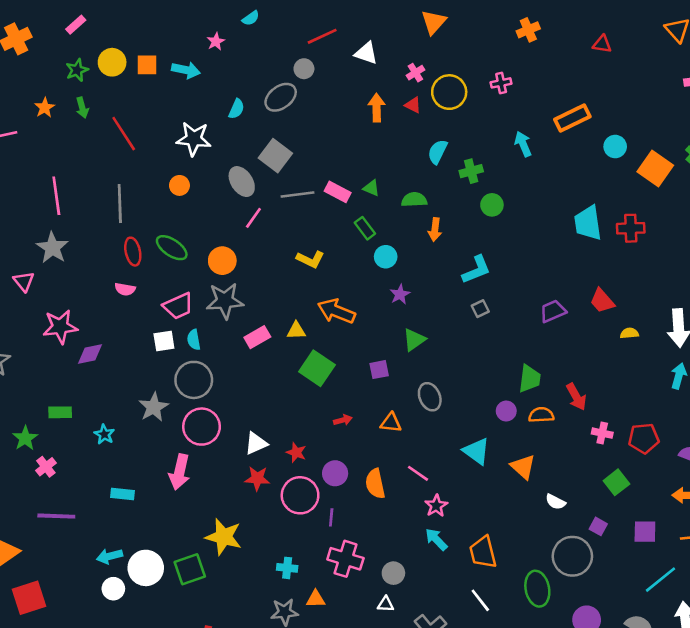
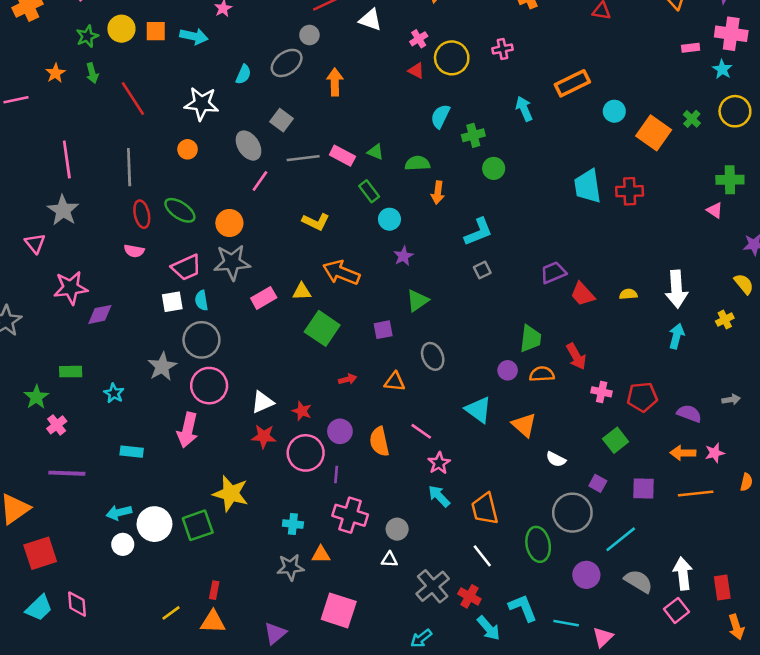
orange arrow: (377, 108) -> (335, 82), moved
gray square: (275, 156) -> (282, 120), size x0.7
red trapezoid: (602, 301) -> (583, 294), moved
cyan line: (661, 580) -> (621, 539), moved

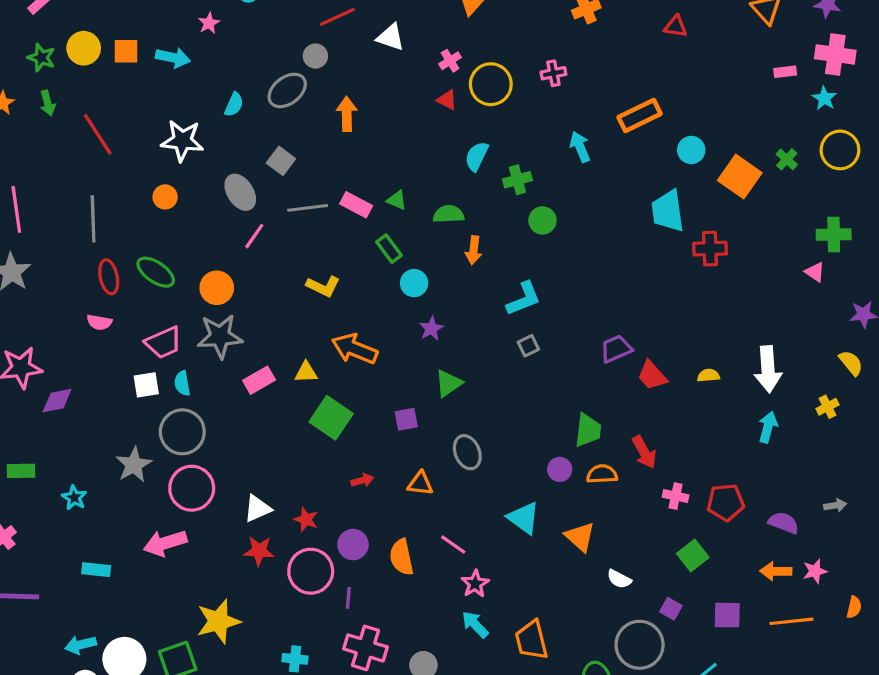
green star: (87, 36) -> (41, 58), turned -30
cyan trapezoid: (588, 186) -> (668, 211), moved
pink arrow: (188, 430) -> (165, 543), turned 60
yellow star: (231, 494) -> (218, 621), turned -30

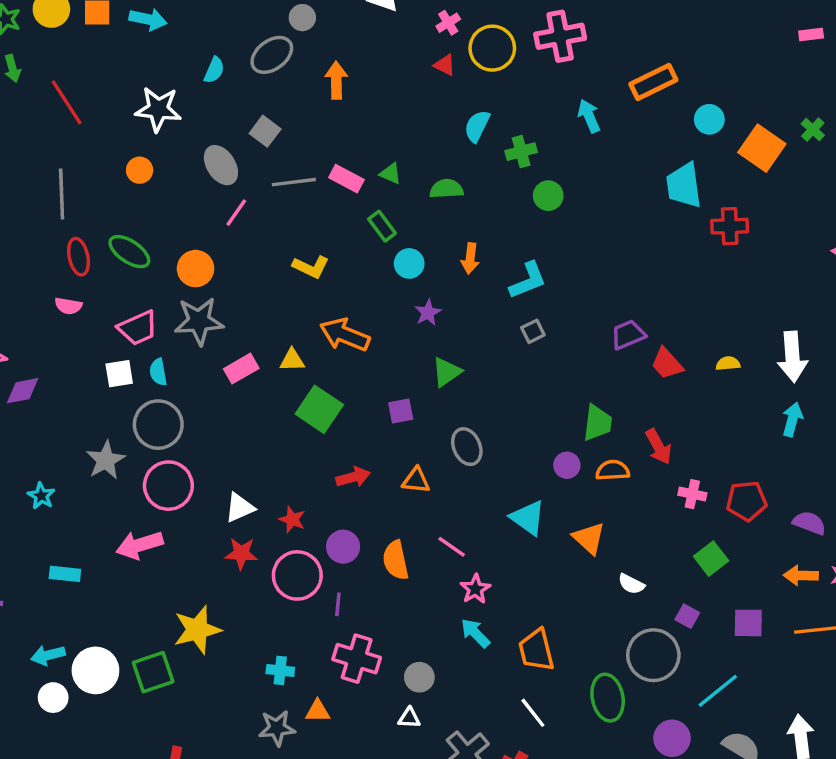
pink cross: (553, 73) -> (560, 36), size x1.8
orange arrow: (474, 250) -> (470, 258), moved
red arrow: (362, 480) -> (353, 477), size x1.4

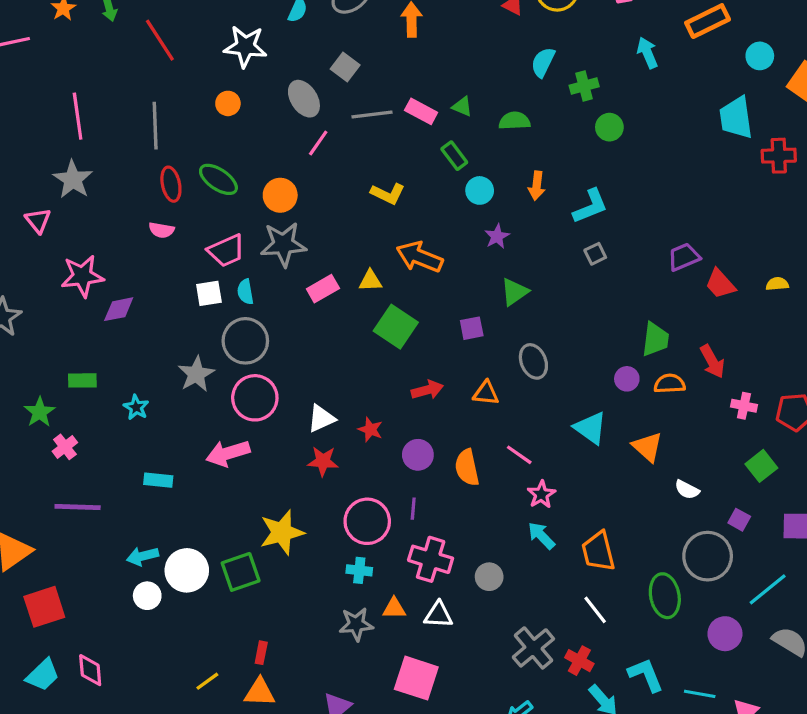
pink circle: (297, 575) -> (367, 521), moved
white triangle: (409, 718) -> (438, 615), moved, size x1.4

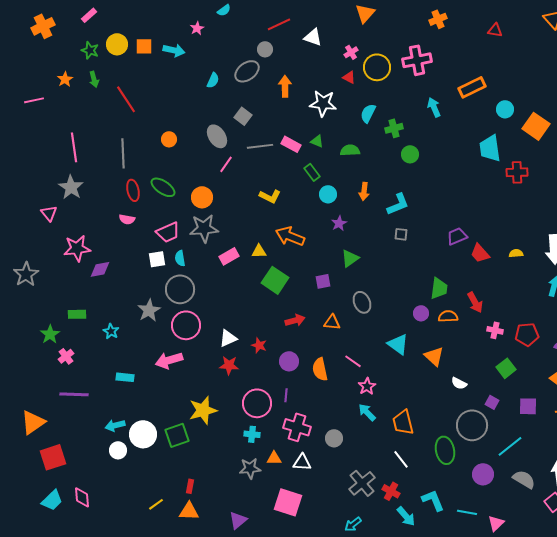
white star: (245, 46) -> (323, 103), moved
gray square: (595, 254) -> (401, 234), turned 32

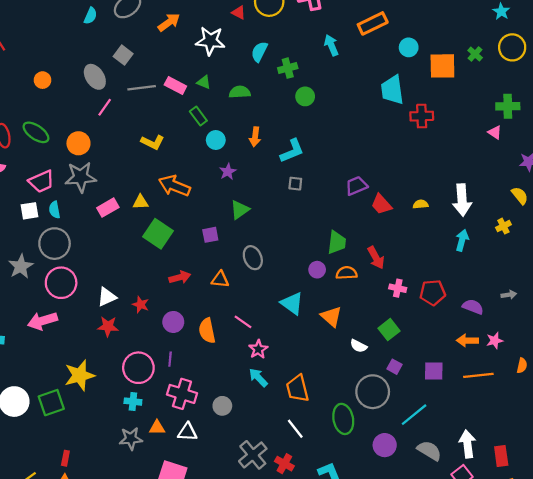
orange arrow: (285, 86) -> (169, 22), turned 55
orange square: (536, 126) -> (442, 66), turned -36
green square: (506, 368) -> (389, 330), moved

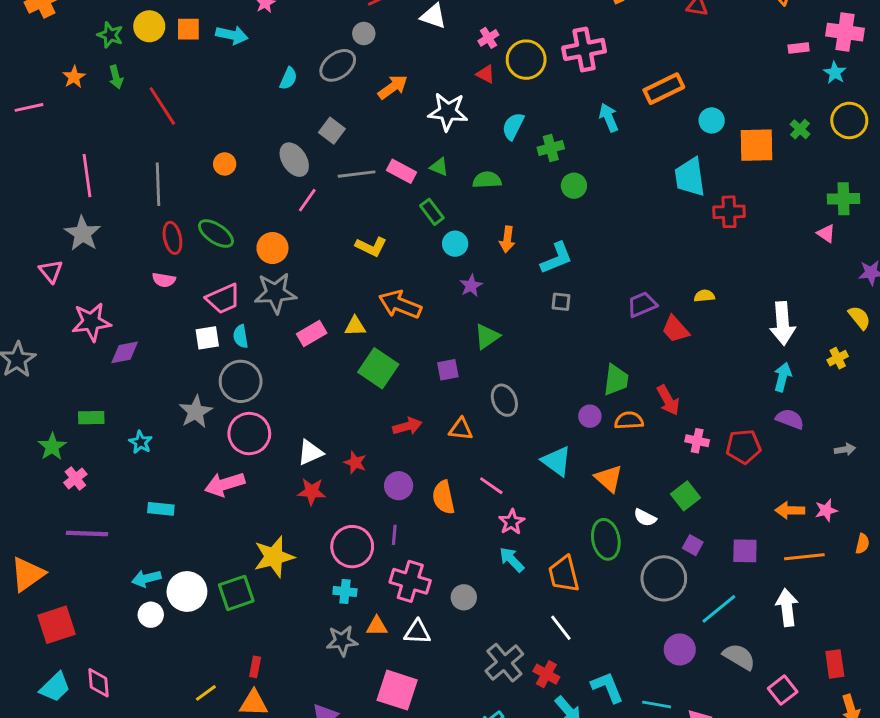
yellow semicircle: (421, 204) -> (704, 296), moved
purple semicircle: (473, 307) -> (790, 419), moved
green ellipse: (343, 419) -> (606, 539), moved
white arrow: (467, 444) -> (787, 607), moved

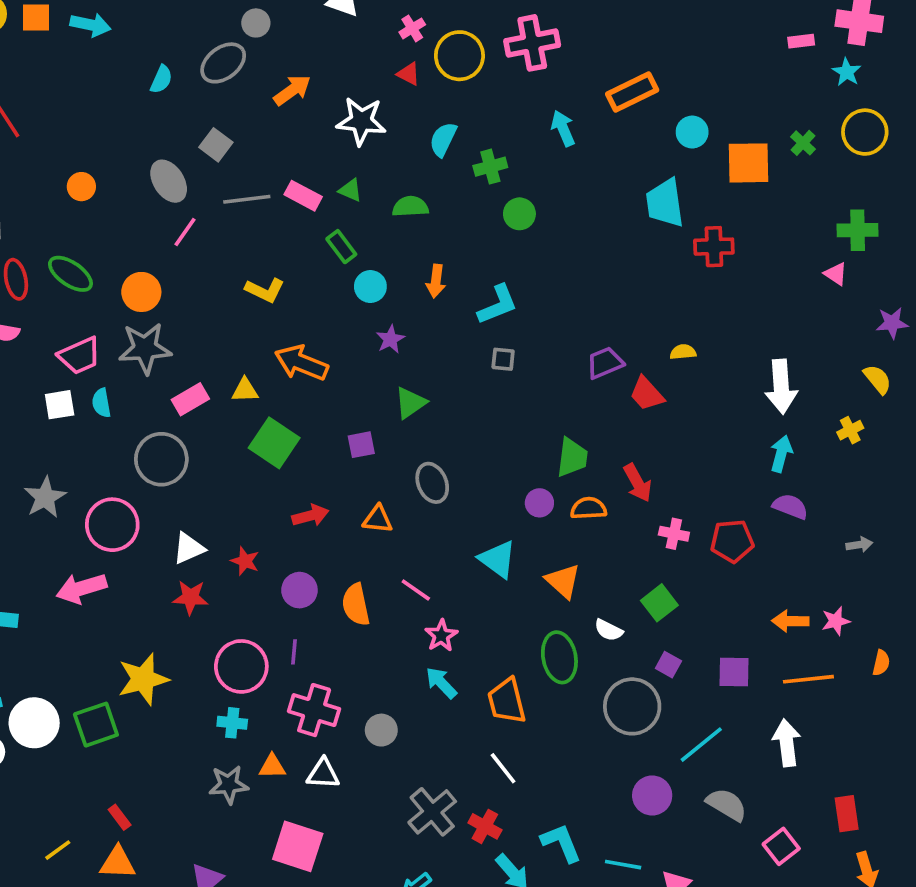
gray circle: (241, 381) -> (161, 459), moved
red rectangle: (255, 667) -> (120, 817), turned -48

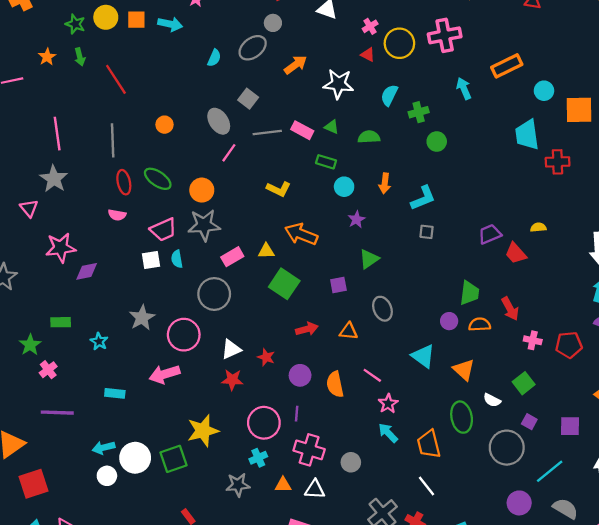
green rectangle: (341, 247) -> (326, 162), turned -36
cyan cross: (232, 723) -> (258, 458), turned -30
gray star: (229, 785) -> (238, 485), moved

